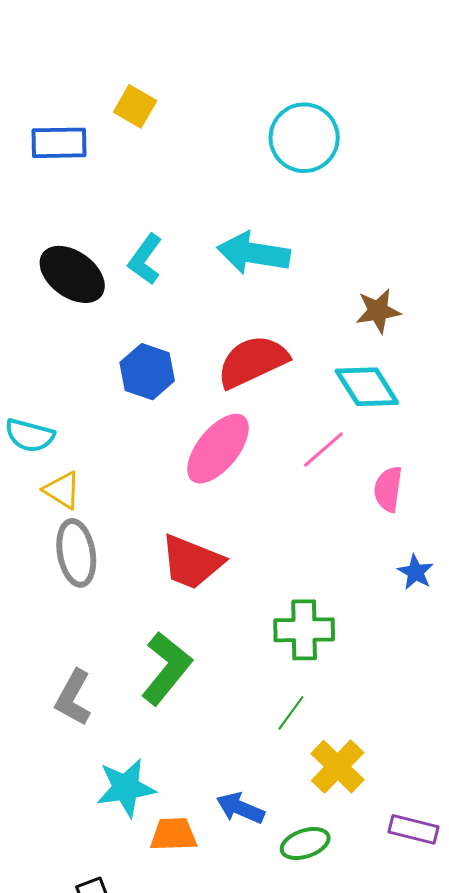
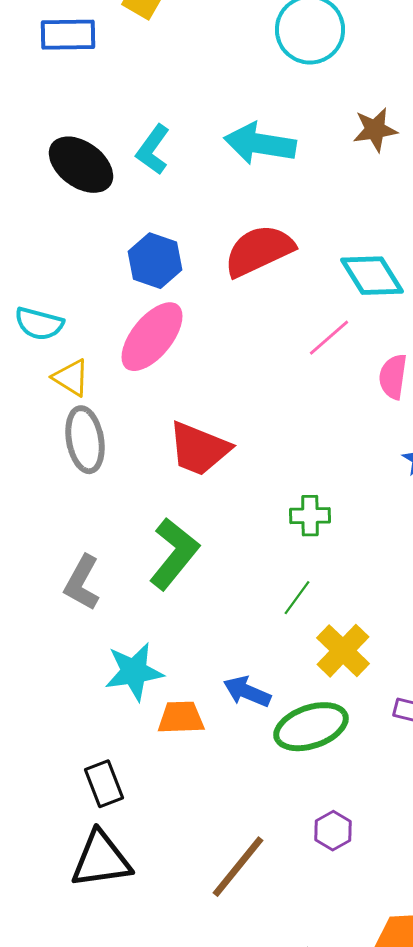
brown star: (378, 311) -> (375, 130), moved
pink ellipse: (218, 449) -> (152, 337), moved
green cross: (304, 630) -> (310, 516), size x0.7
green ellipse: (305, 843) -> (311, 727), size x1.5

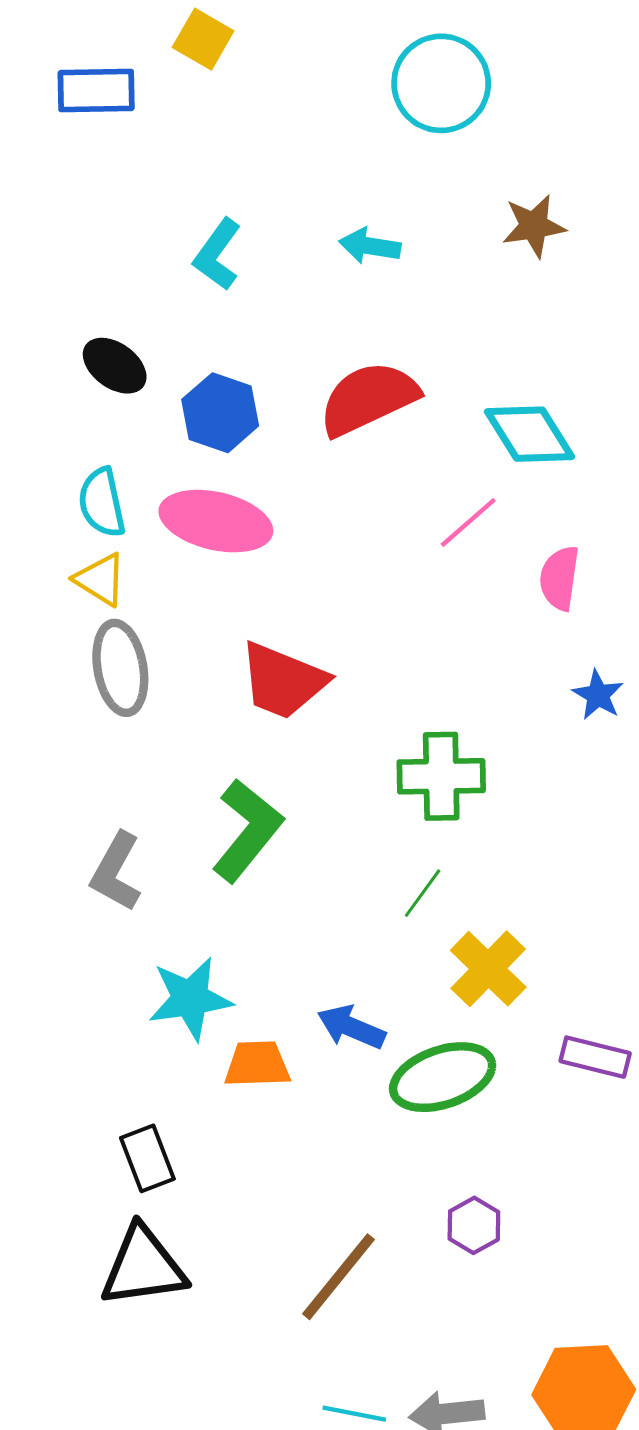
cyan arrow: (260, 144) -> (370, 246), size x0.6
black ellipse: (81, 165) -> (115, 366), moved, size x0.7
cyan semicircle: (39, 324) -> (102, 503), moved, turned 63
pink ellipse: (152, 337) -> (216, 521), turned 64
green cross: (310, 516) -> (441, 776), size x1.5

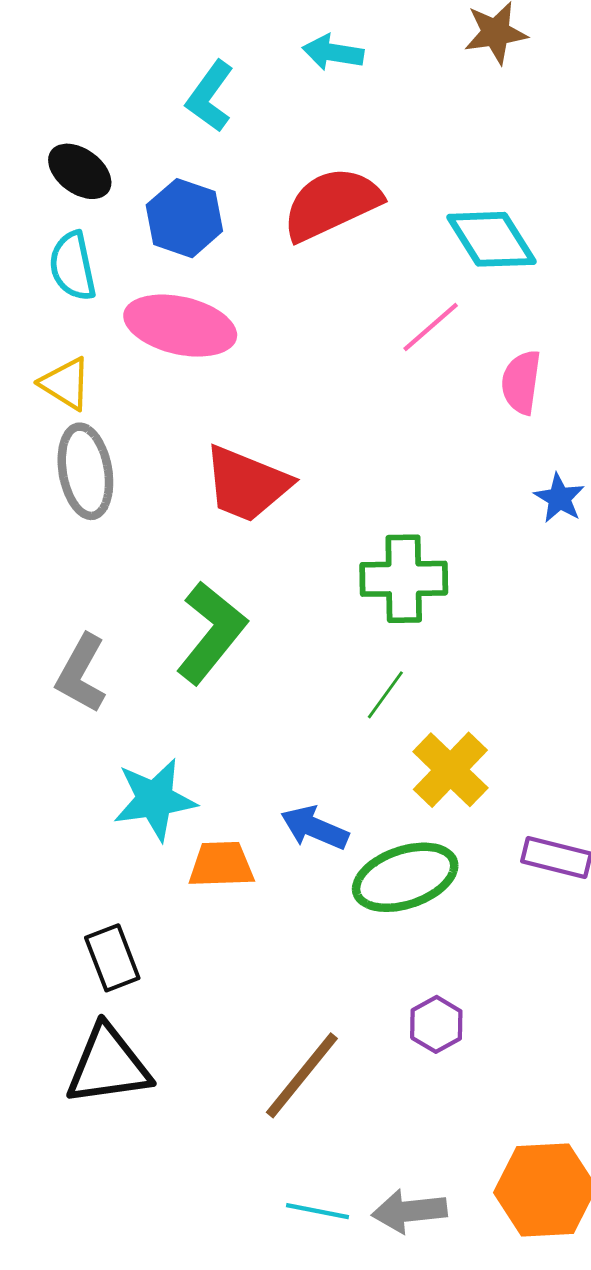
cyan L-shape: (217, 254) -> (210, 96), moved
cyan semicircle: (102, 503) -> (73, 266), moved

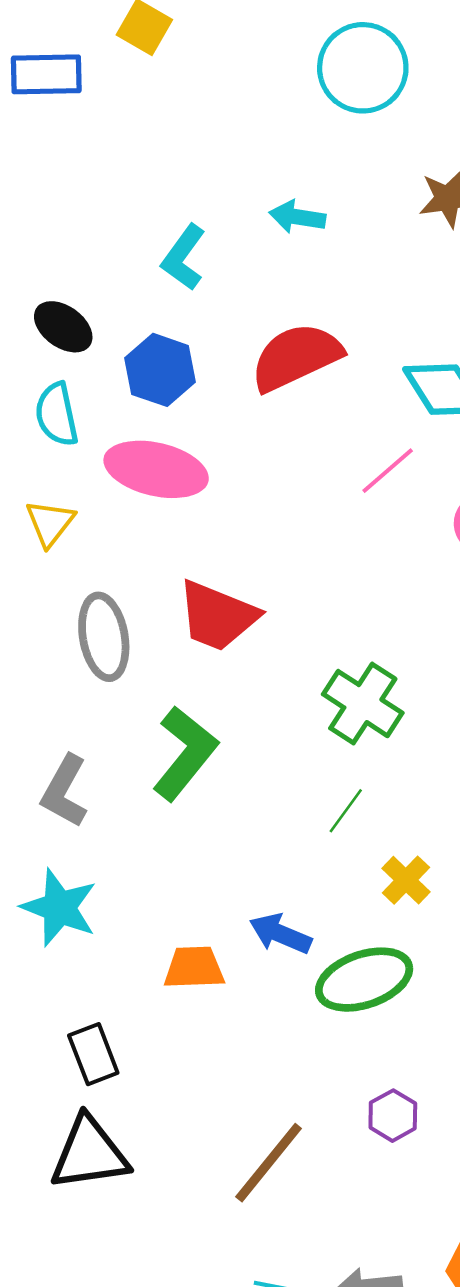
yellow triangle: (66, 384) -> (50, 523), turned 36
gray ellipse: (85, 471) -> (104, 637), moved
green cross: (404, 579) -> (363, 704), turned 34
yellow cross: (450, 770) -> (406, 880), size x0.7
cyan star: (155, 799) -> (59, 908), moved, turned 30

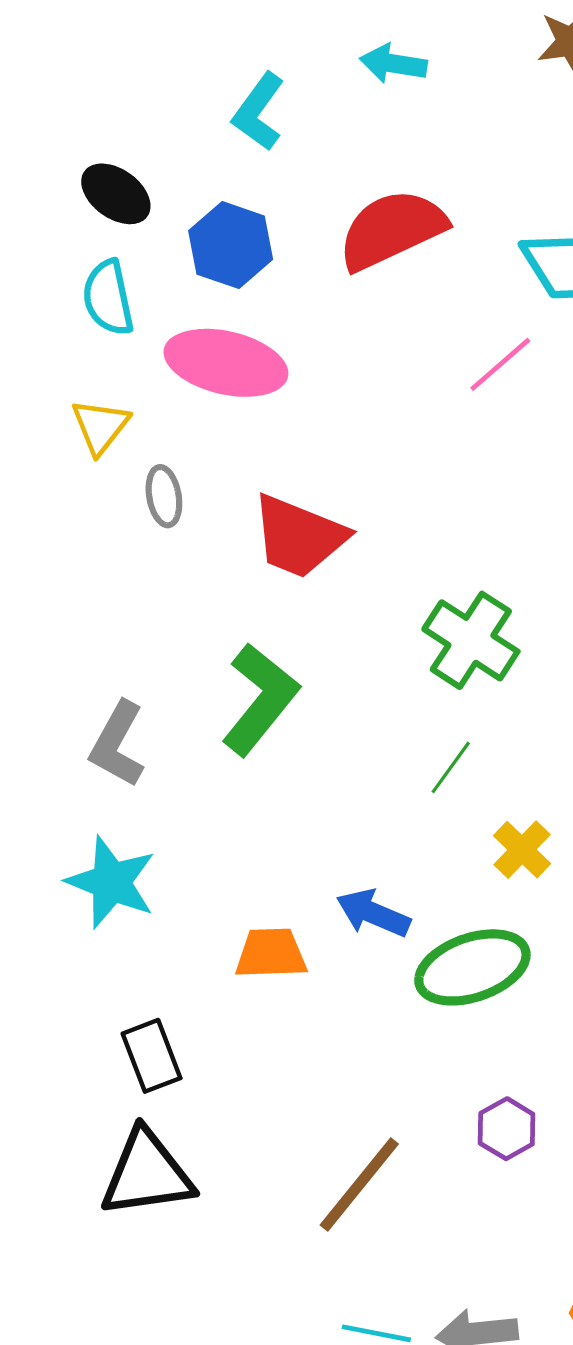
gray ellipse: (104, 637) -> (164, 496), moved, size x0.6

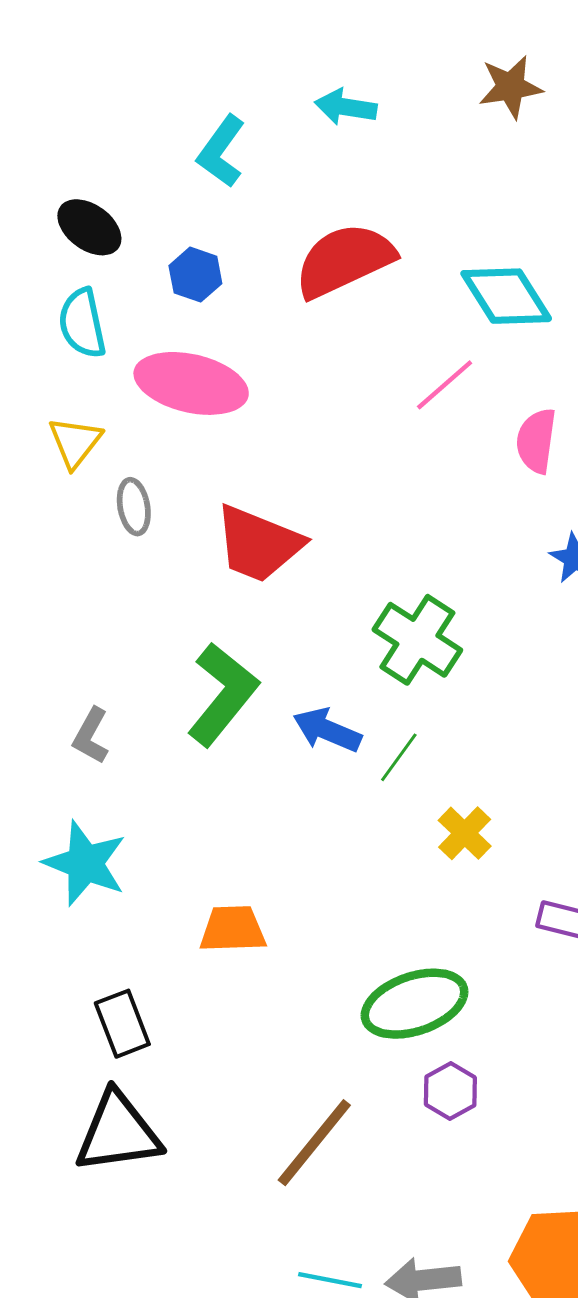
blue hexagon: (231, 245) -> (195, 275), size x0.7
gray L-shape: (117, 744) -> (91, 736), size x0.7
blue arrow: (373, 913) -> (327, 730), moved
green ellipse: (472, 967) -> (415, 1004), moved

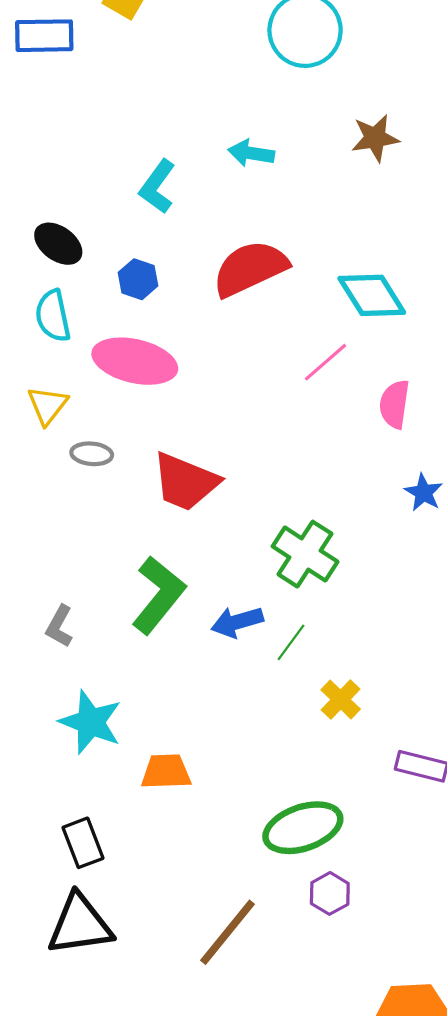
gray ellipse: (134, 507) -> (92, 454), turned -75
blue arrow: (327, 730) -> (237, 622), turned -39
cyan star: (85, 863) -> (91, 722), moved

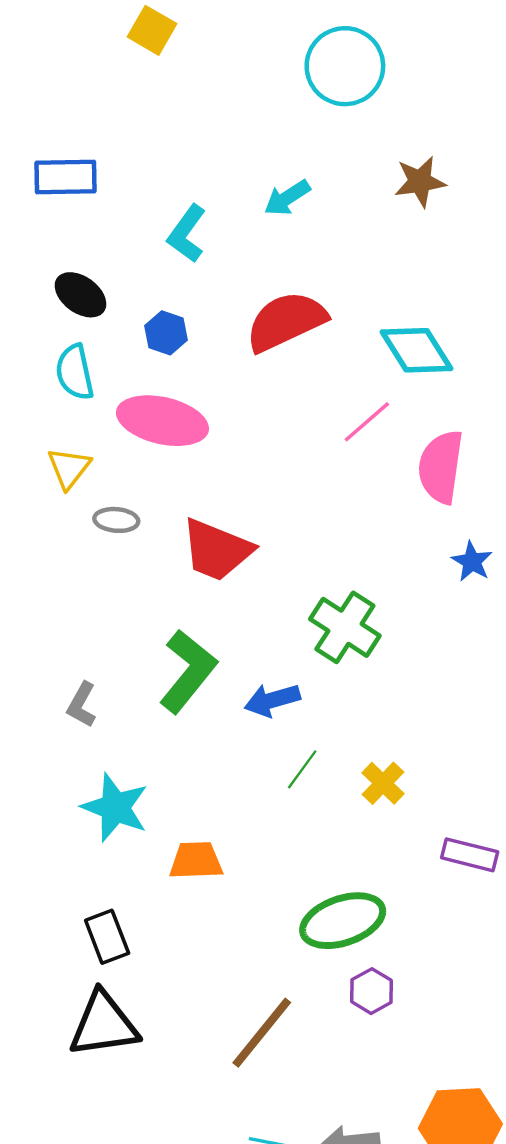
blue rectangle: (44, 36) -> (65, 177), moved
cyan arrow: (251, 153) -> (287, 198), turned -42
pink semicircle: (394, 404) -> (441, 467), size x1.4
green line: (291, 642) -> (302, 769), moved

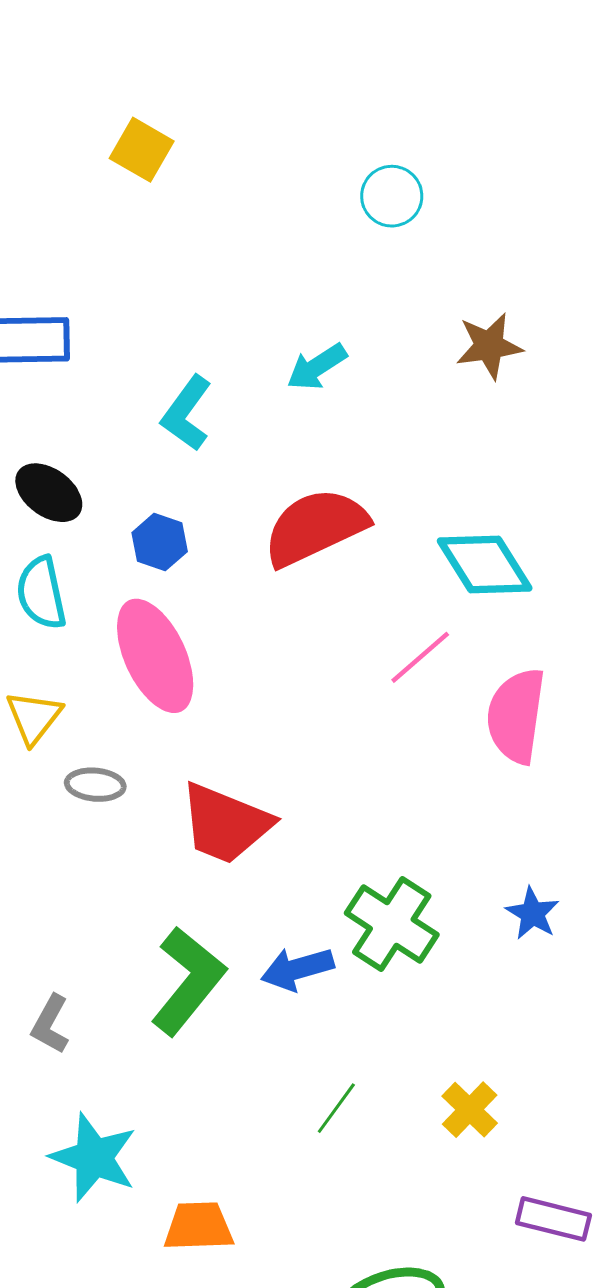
cyan circle: (345, 66) -> (392, 196), size x0.6
pink ellipse: (162, 421) -> (155, 656), turned 52
blue star: (472, 562) -> (533, 913), moved
blue arrow: (272, 700) -> (297, 969), moved
yellow cross: (383, 783) -> (470, 1110), moved

